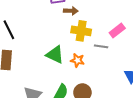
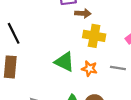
gray line: (101, 46) -> (118, 68), moved

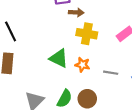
gray line: (118, 68) -> (111, 73), moved

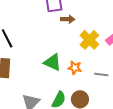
yellow cross: (87, 34) -> (89, 40), moved, turned 36

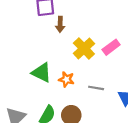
brown arrow: (68, 19) -> (60, 24), turned 88

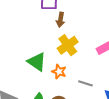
yellow cross: (84, 49) -> (68, 45), moved

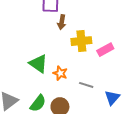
yellow cross: (68, 45) -> (81, 41), moved, turned 30

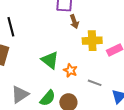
brown arrow: (62, 22) -> (74, 22), turned -32

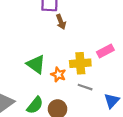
yellow cross: (92, 41) -> (80, 63), moved

